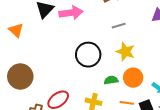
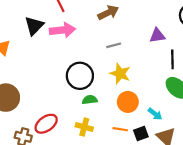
green semicircle: (111, 80) -> (90, 100), moved

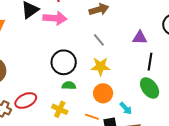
gray line: (114, 45) -> (99, 40), turned 56
yellow star: (120, 74) -> (100, 66), turned -30

